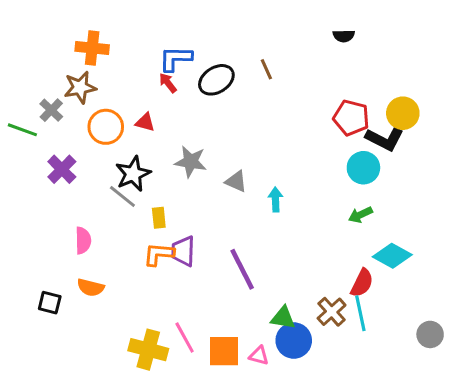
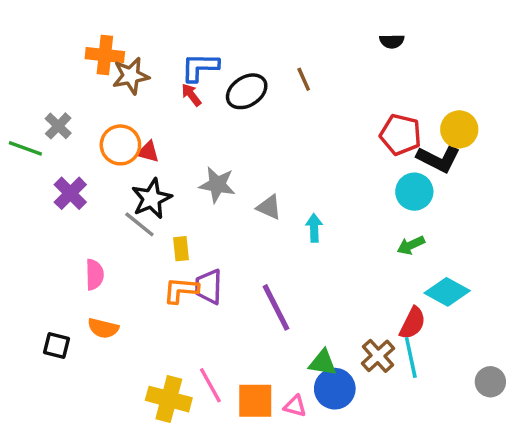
brown star: (80, 87) -> (131, 76), moved
red triangle: (145, 122) -> (148, 152), moved

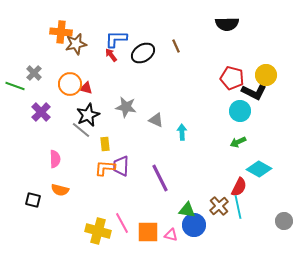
black semicircle: (392, 41) -> (227, 24), size x1.6

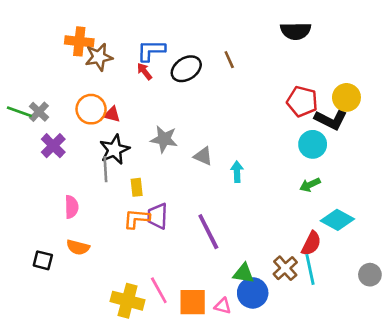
gray cross: (34, 73) -> (39, 112), moved
gray line: (81, 130) -> (105, 169), turned 48
gray circle: (284, 221) -> (370, 275), moved

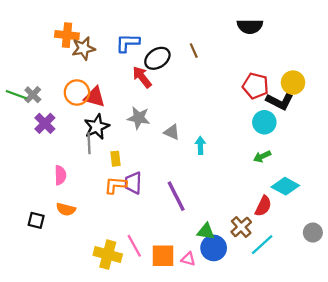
red arrow: (144, 71) -> (142, 77), moved, size x1.5
red triangle: (112, 114) -> (95, 97), size x1.5
cyan line: (310, 269) -> (262, 245), moved, turned 60

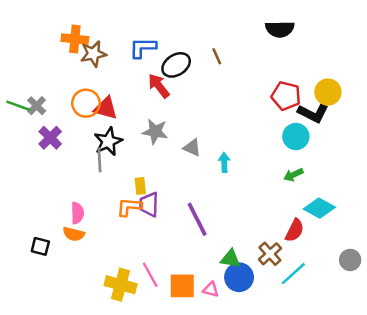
yellow rectangle: (115, 159) -> (140, 186), moved
pink semicircle: (60, 175) -> (77, 213), moved

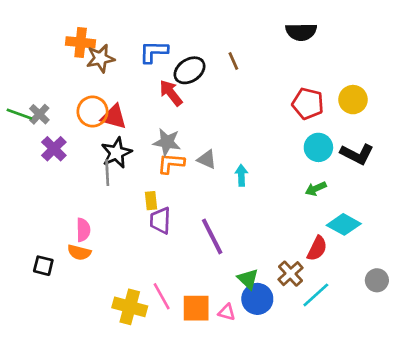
black L-shape: (313, 113) -> (357, 154), moved
orange L-shape: (129, 207) -> (171, 163), moved
green triangle: (230, 259) -> (248, 279), turned 35

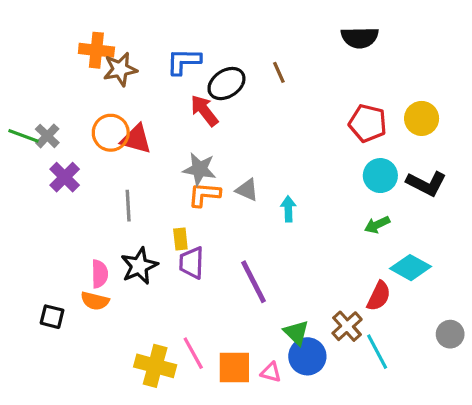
black star: (116, 153) -> (139, 266), moved
cyan line: (316, 295) -> (377, 352), turned -76

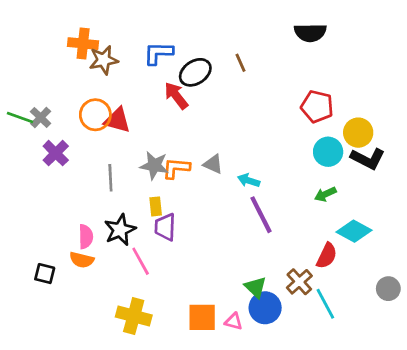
yellow circle: (422, 118) -> (358, 133), moved
gray star: (200, 169) -> (154, 165), moved
cyan arrow: (288, 209) -> (249, 180), turned -70
purple line: (253, 282) -> (261, 215), moved
pink line: (193, 353) -> (141, 261), moved

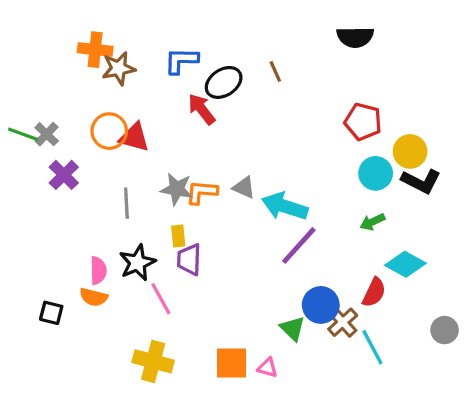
cyan arrow: (249, 180) -> (285, 206), size x1.8
purple line: (261, 215) -> (299, 245), turned 69
blue circle: (265, 308) -> (321, 305), moved

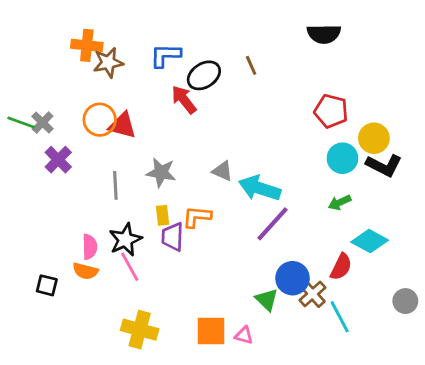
orange L-shape: (202, 192) -> (197, 217), moved
pink line: (161, 299) -> (130, 267), moved

